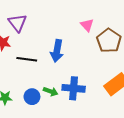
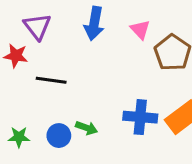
blue arrow: (57, 51) -> (94, 23), moved
blue cross: (74, 88) -> (140, 117), moved

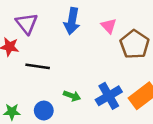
blue cross: (140, 117) -> (109, 96), turned -35
green arrow: (86, 128) -> (72, 96), moved

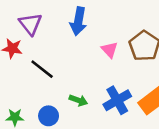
pink triangle: (109, 26) -> (109, 50), moved
black line: (38, 66) -> (42, 69), turned 30

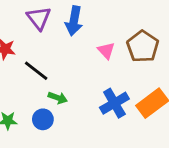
purple triangle: (30, 24) -> (39, 18), moved
green arrow: (78, 100) -> (58, 98), moved

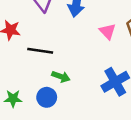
black line: (36, 71) -> (40, 51), turned -30

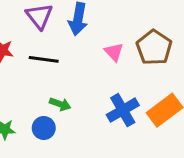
black line: (40, 51) -> (44, 59), moved

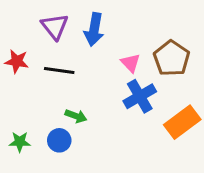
blue cross: (123, 110) -> (140, 96), moved

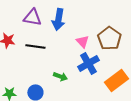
purple triangle: (55, 26) -> (32, 17), turned -42
green arrow: (76, 116) -> (60, 76), moved

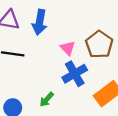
green arrow: (60, 76) -> (47, 99), moved, turned 112

